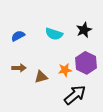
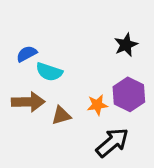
cyan semicircle: (54, 34) -> (49, 72), moved
brown arrow: (19, 68) -> (28, 102), size x1.5

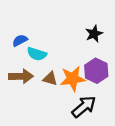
orange star: (97, 105) -> (73, 79), size x1.6
brown triangle: (61, 115) -> (50, 79), moved, turned 32

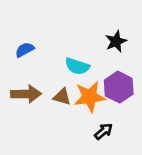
cyan semicircle: (37, 54) -> (77, 66), moved
black arrow: (84, 107) -> (104, 131), size x0.6

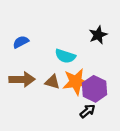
purple hexagon: (119, 87) -> (95, 89), moved

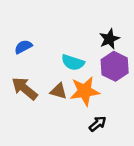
brown arrow: (22, 79) -> (25, 89), turned -140
purple hexagon: (95, 89) -> (115, 66), moved

